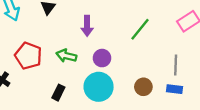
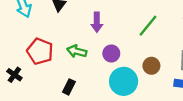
cyan circle: (99, 87) -> (124, 81), moved
brown circle: (143, 87) -> (151, 66), moved

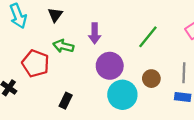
green arrow: (77, 51) -> (63, 46), moved
purple circle: (111, 54) -> (110, 66), size x1.5

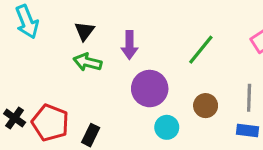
black triangle: (55, 15) -> (84, 31), moved
red pentagon: (36, 63) -> (50, 123), moved
cyan circle: (122, 95) -> (167, 127), size x0.6

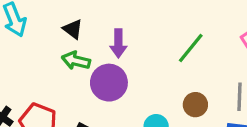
black triangle: (84, 31) -> (73, 29), turned -30
purple circle: (150, 89) -> (109, 83), moved

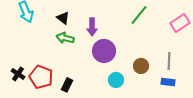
green line: (191, 48) -> (139, 15), moved
purple circle: (109, 83) -> (104, 51), moved

